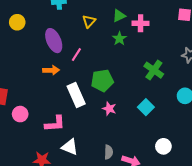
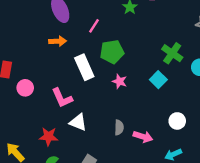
pink line: (76, 55) -> (94, 26), moved
green cross: (154, 70) -> (172, 53), moved
pink L-shape: (55, 124) -> (62, 98), turned 70

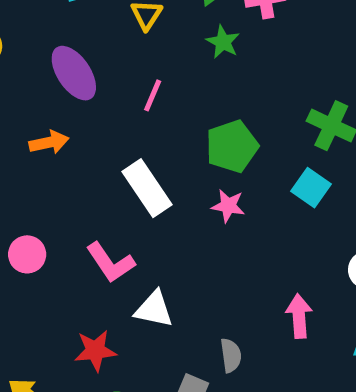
orange arrow: (58, 41) -> (49, 142), moved
green pentagon: (112, 52) -> (232, 146), moved
gray semicircle: (119, 127) -> (231, 355), moved
pink arrow: (143, 137) -> (299, 316), turned -102

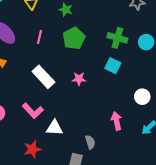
green pentagon: (232, 146) -> (74, 38), moved

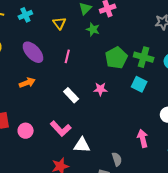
green pentagon: (74, 38) -> (116, 58), moved
white rectangle: (43, 77) -> (71, 95), size x0.7
pink star: (79, 79) -> (100, 89), moved

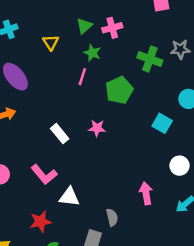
pink line: (67, 56) -> (82, 77), moved
green cross: (144, 57) -> (150, 59), moved
cyan square: (139, 84) -> (162, 123), moved

